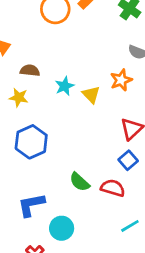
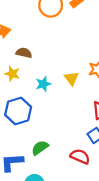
cyan star: (65, 86) -> (43, 84), moved
green semicircle: (80, 182) -> (40, 148), moved, turned 96

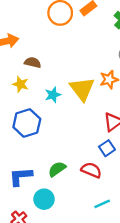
yellow triangle: (71, 78) -> (82, 89), size x1.6
green semicircle: (40, 148) -> (57, 169), moved

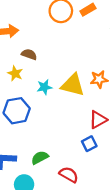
yellow triangle: (82, 89) -> (73, 85), turned -45
red semicircle: (91, 170) -> (69, 175), moved

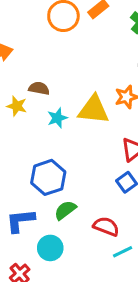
brown semicircle: (29, 54) -> (39, 88), moved
blue hexagon: (17, 111) -> (48, 177), moved

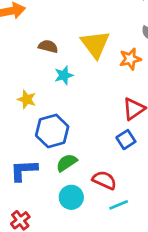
yellow star: (17, 106) -> (27, 99), moved
yellow triangle: (94, 110) -> (95, 44), moved, turned 44
cyan circle: (50, 248) -> (71, 197), moved

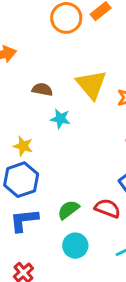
cyan star: (64, 75) -> (60, 119), turned 30
blue hexagon: (52, 131) -> (21, 180), moved
red semicircle: (104, 180) -> (108, 208), moved

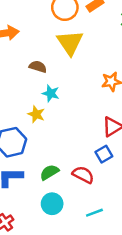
yellow triangle: (91, 84) -> (70, 43), moved
yellow star: (23, 146) -> (36, 114), moved

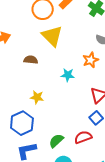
cyan star: (51, 93) -> (68, 75), moved
red semicircle: (83, 175) -> (83, 137), turned -36

